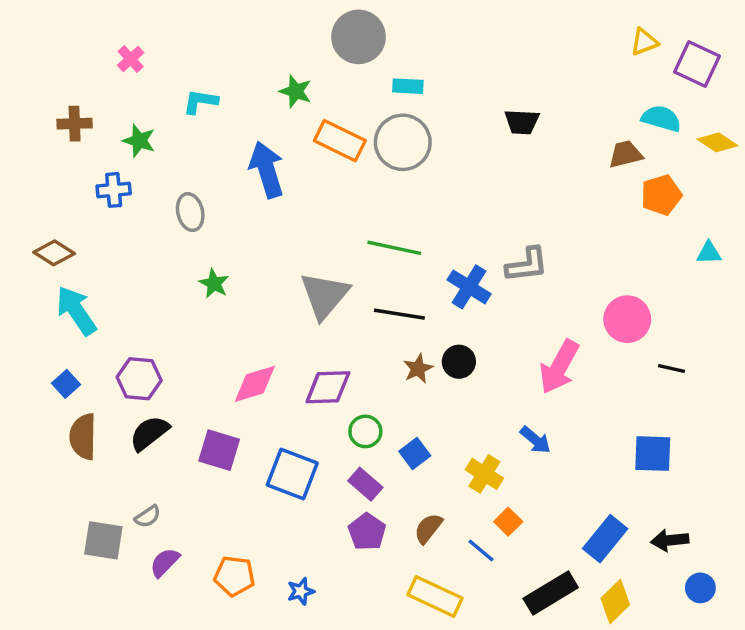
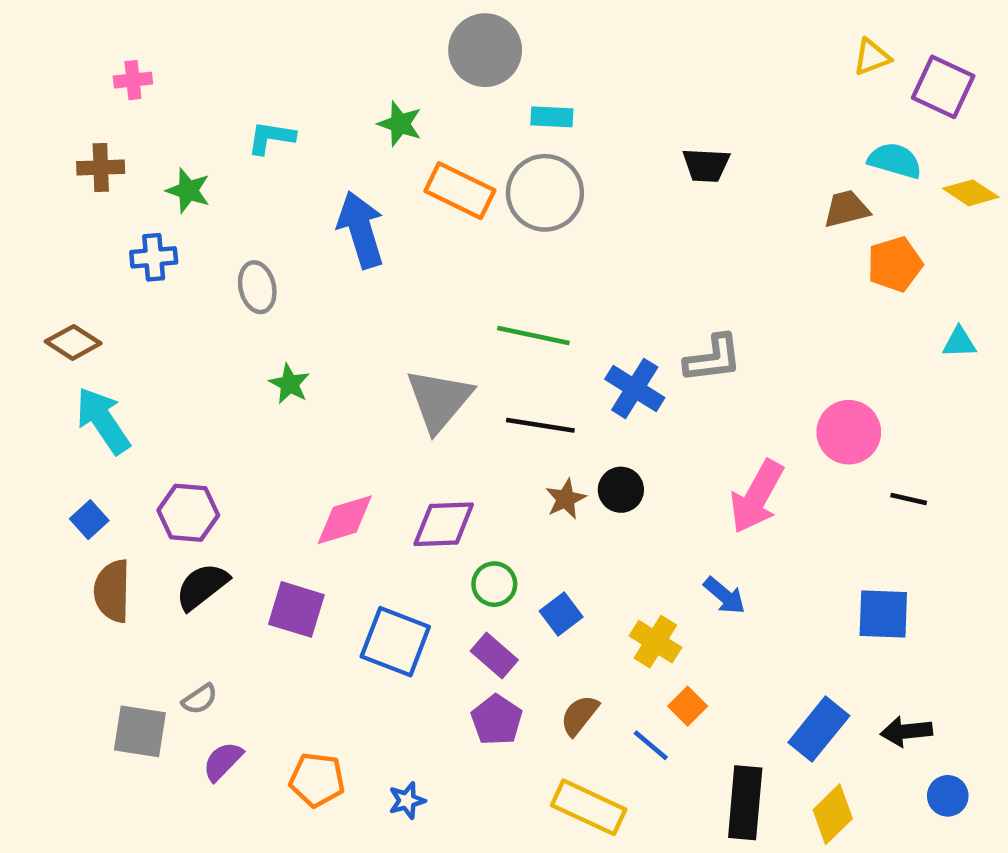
pink cross: (131, 59) -> (133, 80), moved, turned 36
black rectangle: (551, 593) -> (745, 803), turned -54

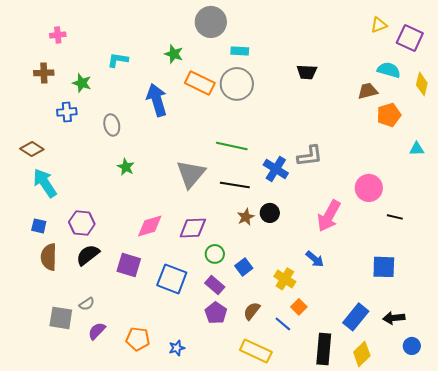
yellow diamond: (971, 193) -> (422, 84), turned 70
blue square: (89, 520) -> (39, 226), turned -35

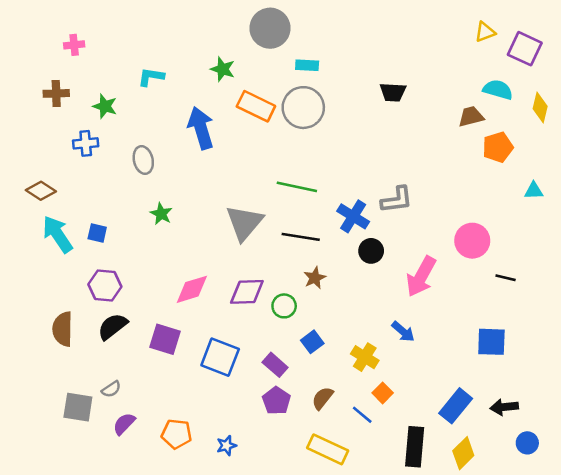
black circle: (270, 213) -> (371, 251), moved
blue square: (39, 226) -> (97, 233), moved
green circle: (215, 254) -> (284, 306), moved

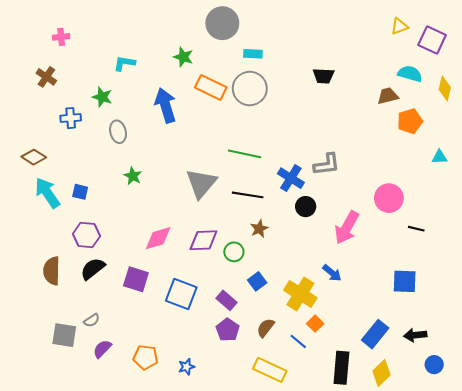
brown cross: (56, 93) -> (46, 77), turned 36
green star: (105, 106) -> (102, 97), moved
yellow cross: (365, 357) -> (300, 294), size x1.4

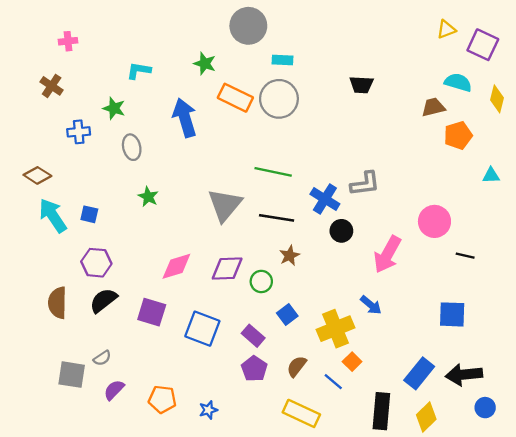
yellow cross: (300, 294) -> (336, 329), turned 36
black arrow: (415, 335) -> (464, 375), size x1.4

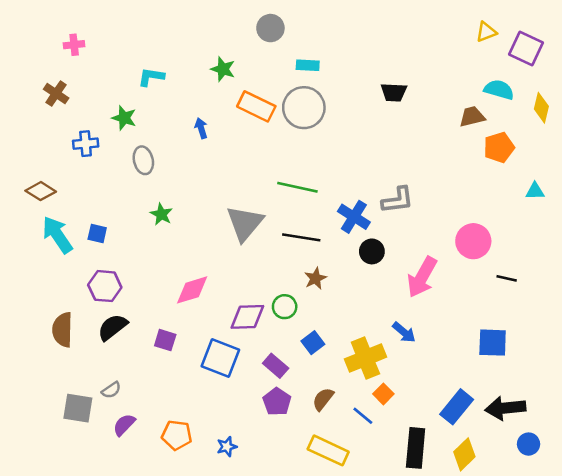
gray circle: (248, 26) -> (270, 28), size x0.7
blue arrow: (185, 118) -> (201, 128), size x0.5
purple diamond: (227, 269) -> (247, 317), moved
purple square: (152, 312) -> (165, 340), size x0.7

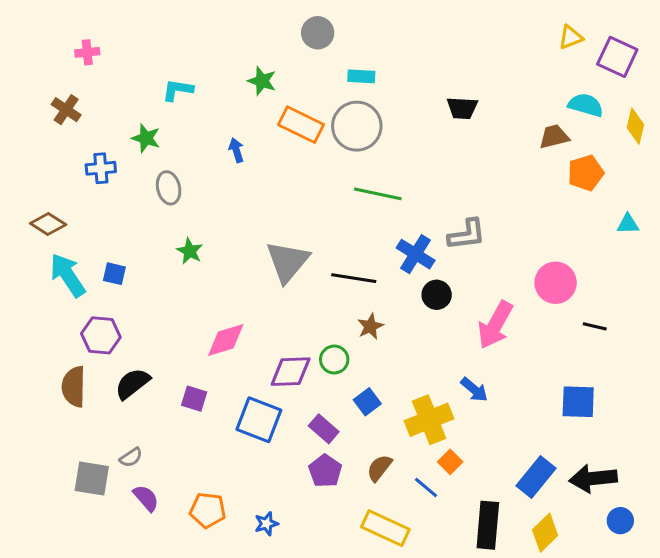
green line: (297, 187) -> (378, 194), moved
purple hexagon: (105, 286) -> (101, 335), moved
purple semicircle: (124, 425) -> (146, 498), turned 95

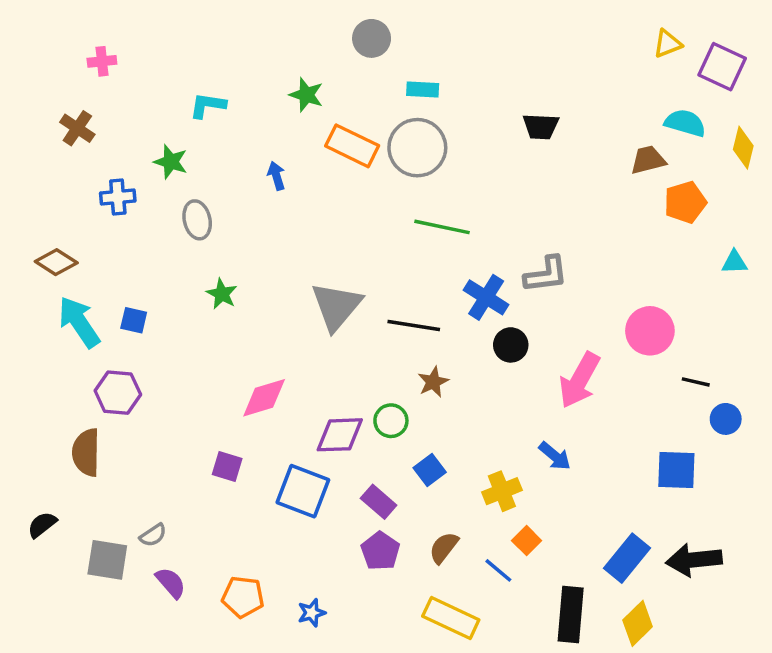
black semicircle: (132, 384) -> (42, 525), moved, size x0.7
yellow cross: (429, 420) -> (502, 491), size x0.7
blue circle: (620, 521) -> (726, 419), moved

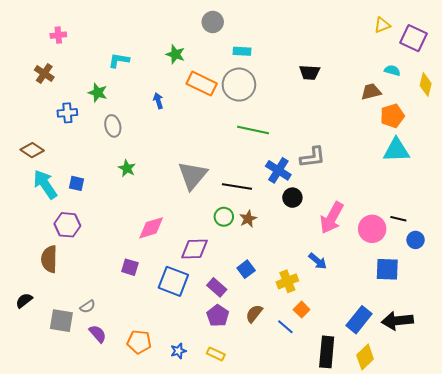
cyan semicircle: (685, 123) -> (392, 70), size x0.7
cyan triangle: (734, 262) -> (396, 150), moved, size x1.8
pink circle: (650, 331) -> (372, 229), moved
green circle: (391, 421) -> (224, 217), moved
yellow rectangle: (451, 618) -> (216, 354), moved, size x0.6

